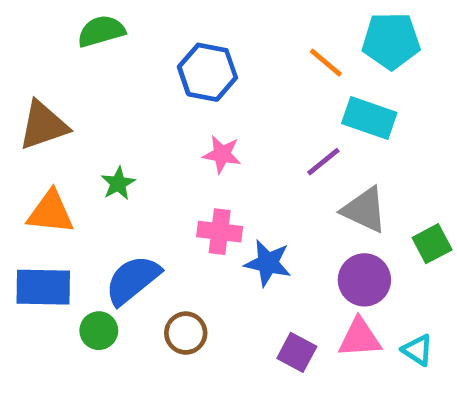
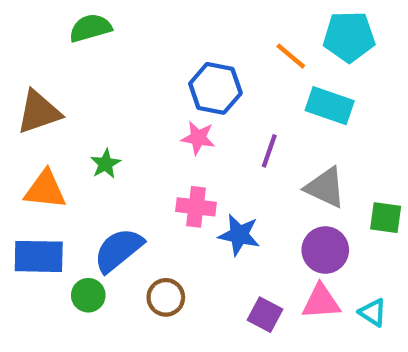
blue hexagon: (207, 72) -> (215, 88), moved
purple line: (323, 162) -> (269, 151), moved, turned -32
green square: (432, 244) -> (386, 218), turned 36

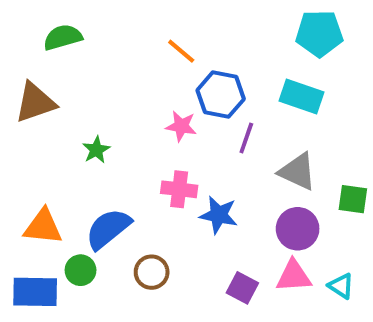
green semicircle: (90, 28) -> (63, 37), moved
orange line: (291, 56) -> (181, 51), moved
blue hexagon: (215, 88) -> (221, 95), moved
orange triangle: (45, 190) -> (43, 227), moved
blue rectangle: (39, 256) -> (35, 292), moved

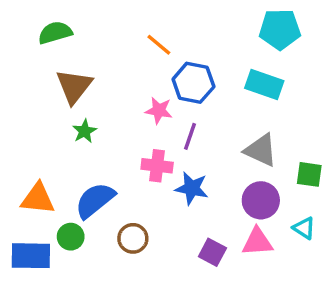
brown triangle: (35, 102) -> (74, 86), moved, turned -33
purple line: (246, 138) -> (190, 136), moved
cyan triangle: (341, 286) -> (304, 228), moved

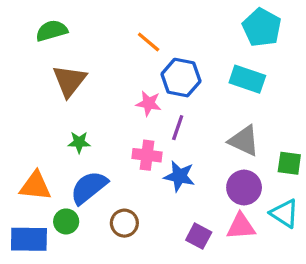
cyan pentagon: (280, 29) -> (262, 27), turned 30
green star: (84, 131) -> (79, 142), moved, turned 30
cyan triangle: (304, 228) -> (284, 213), size x1.4

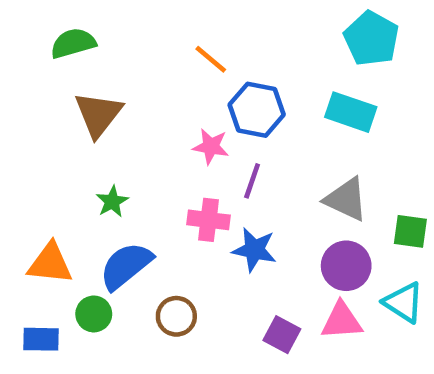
green star: (79, 142) -> (112, 202), turned -30
blue rectangle: (29, 239) -> (41, 339), size x0.7

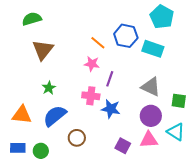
orange line: (211, 59) -> (98, 43), moved
blue hexagon: (257, 110) -> (126, 36), moved
green circle: (94, 314) -> (41, 151), moved

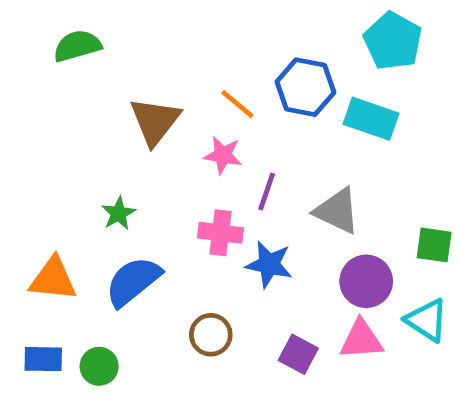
brown triangle: (43, 50) -> (155, 121), moved
gray triangle: (151, 87) -> (337, 211), moved
brown circle: (77, 138) -> (211, 335), moved

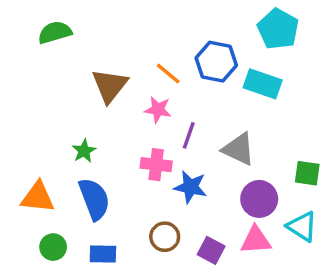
blue semicircle: (133, 281) -> (94, 199), turned 108
brown circle: (211, 335) -> (165, 237), moved
blue rectangle: (43, 359) -> (103, 254), moved
green circle: (99, 366) -> (53, 247), moved

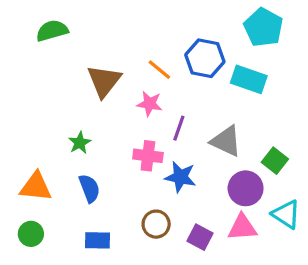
green square: (307, 173) -> (275, 161), moved, turned 30
blue semicircle: (94, 199) -> (89, 188), size x0.7
green circle: (53, 247) -> (31, 234), moved

